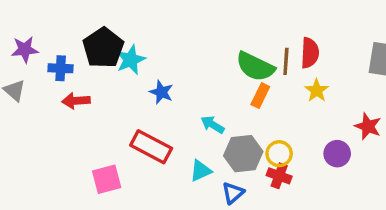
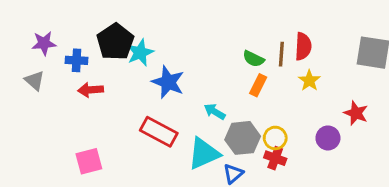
green semicircle: (255, 67) -> (253, 59), size x0.6
blue star: (161, 92) -> (168, 82), size x1.5
cyan triangle: (201, 171) -> (204, 153), size x1.6
pink square: (107, 179) -> (89, 161), moved

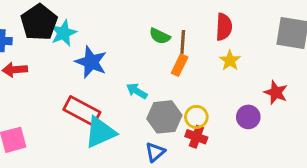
brown line: (281, 54) -> (183, 42), moved
green semicircle: (253, 59) -> (160, 36), moved
cyan triangle: (204, 153) -> (100, 132), moved

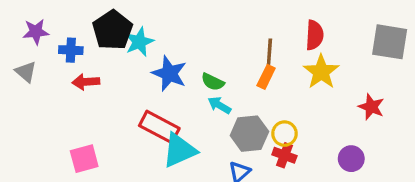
green semicircle: (160, 36) -> (213, 82), moved
yellow star: (230, 60) -> (321, 72), size x1.5
purple circle: (248, 117) -> (351, 159), moved

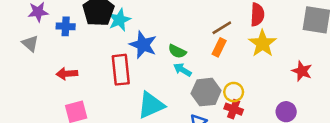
brown line: (269, 52) -> (222, 28), turned 54
red arrow: (86, 82) -> (67, 74), moved
red rectangle: (159, 127) -> (121, 70), moved, turned 56

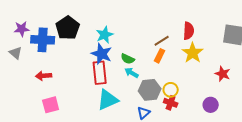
cyan star: (119, 20) -> (105, 35), moved
blue cross: (66, 26) -> (43, 40), size x1.6
red rectangle: (121, 70) -> (100, 73), moved

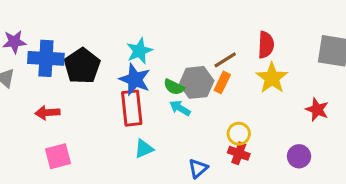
black pentagon: (68, 28) -> (82, 66), moved
gray hexagon: (150, 90) -> (197, 82), moved
cyan triangle: (108, 100) -> (144, 149), size x0.6

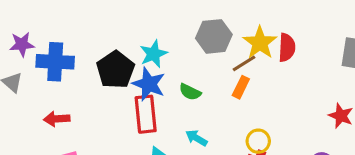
black pentagon: (82, 66) -> (115, 70), moved
yellow star: (272, 78) -> (260, 43), moved
gray hexagon: (197, 82) -> (214, 36), moved
cyan arrow: (180, 108) -> (196, 138), moved

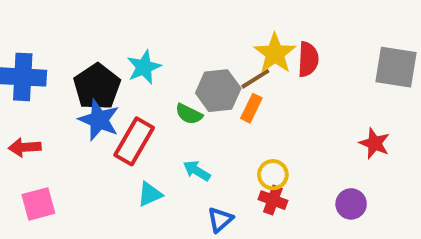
gray hexagon: (214, 36) -> (218, 91), moved
blue star: (149, 84) -> (99, 120), moved
red rectangle: (146, 114) -> (134, 141), turned 36

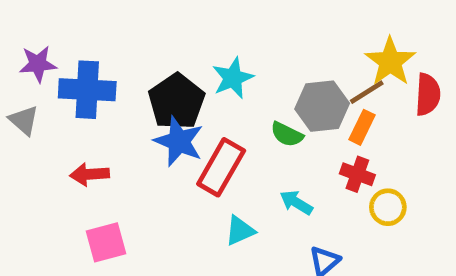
red semicircle: (308, 59) -> (428, 94), moved
red cross: (273, 200) -> (357, 174), moved

